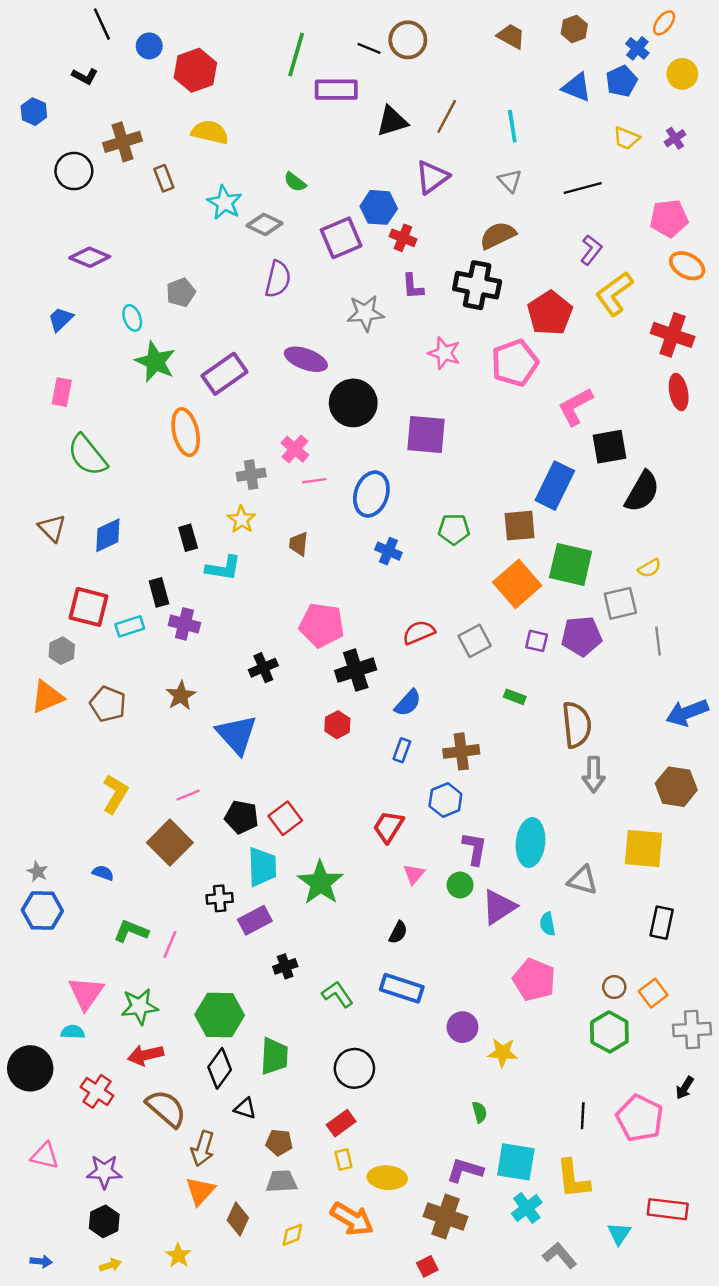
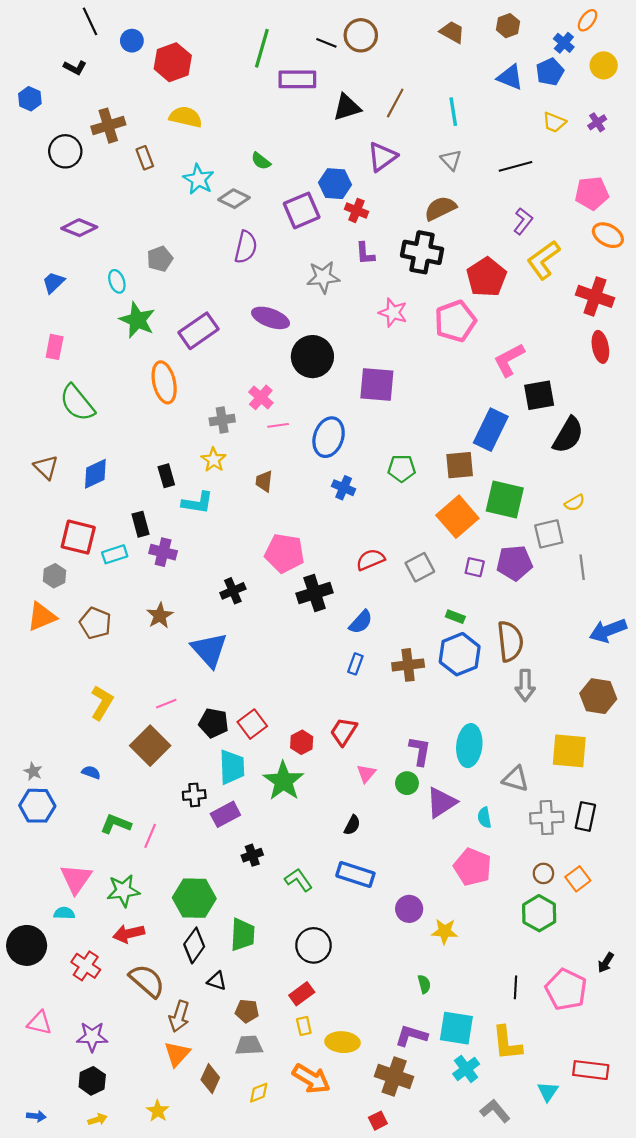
red hexagon: (337, 725) -> (302, 742), moved
blue hexagon: (445, 800) -> (460, 654), moved, size x1.4
gray cross: (692, 1030) -> (547, 818), moved

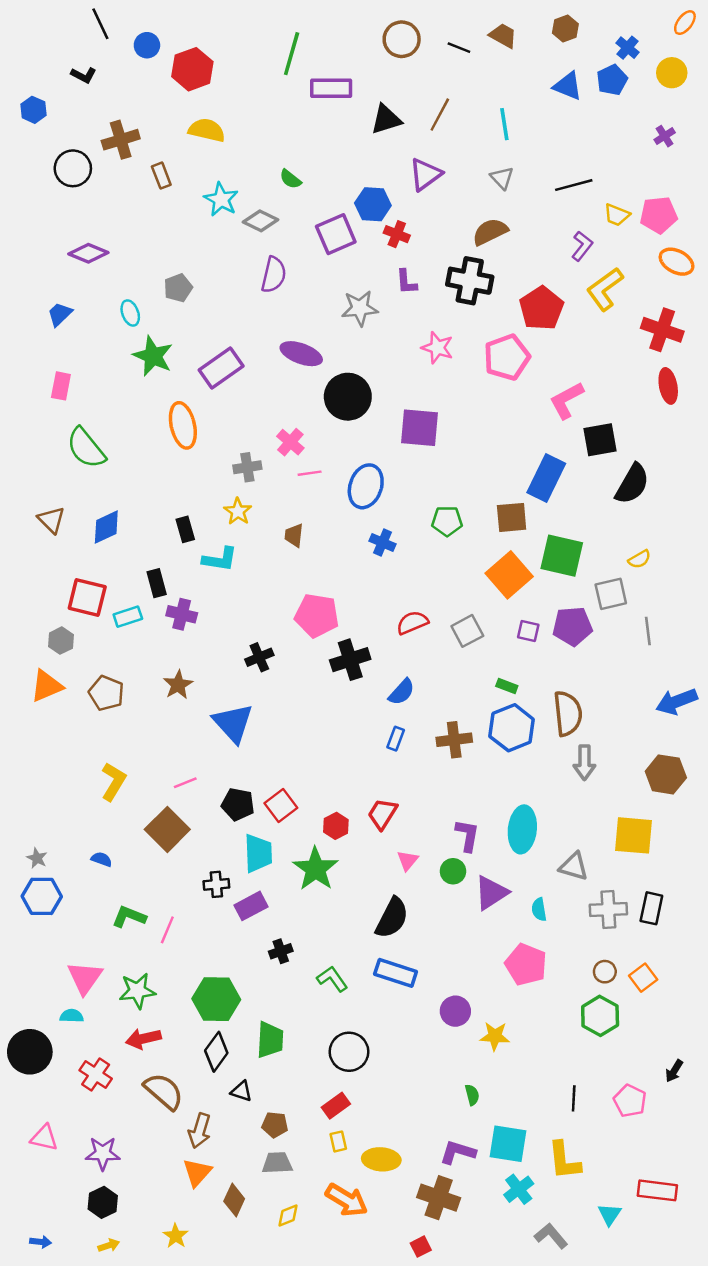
orange ellipse: (587, 20) -> (685, 23), moved
black line: (326, 43) -> (459, 48), moved
yellow trapezoid: (554, 122) -> (617, 215), moved
black semicircle: (352, 825) -> (392, 918), size x1.8
pink pentagon: (566, 989) -> (630, 1101), size x0.7

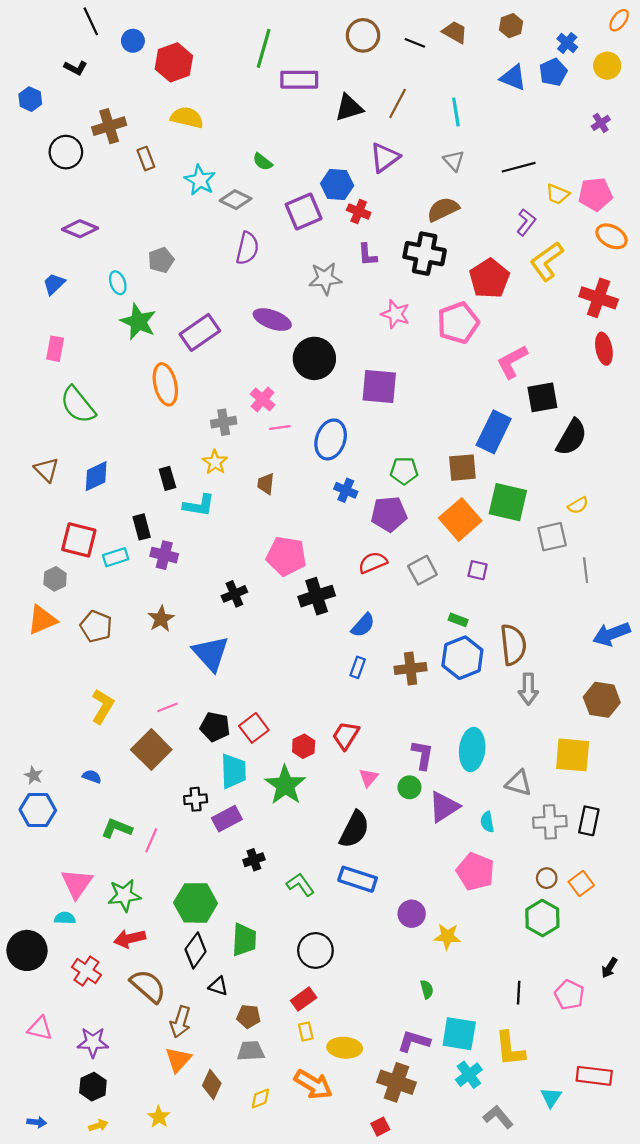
purple pentagon: (573, 626) -> (389, 514), moved

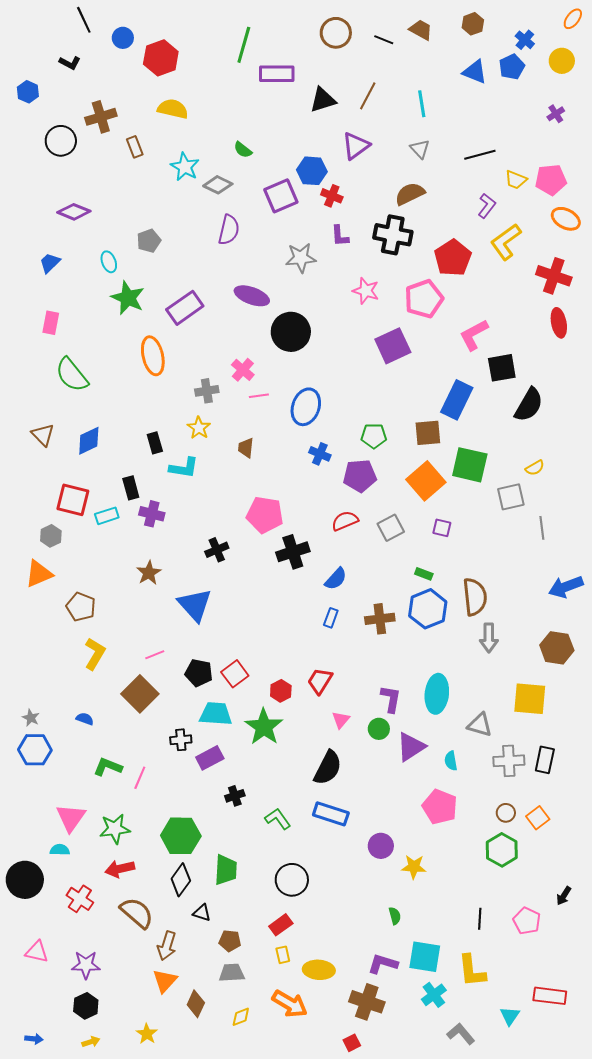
purple square: (379, 387) -> (393, 346), moved, turned -30
brown pentagon: (96, 626) -> (81, 607), moved
cyan trapezoid: (233, 771) -> (216, 714), turned -84

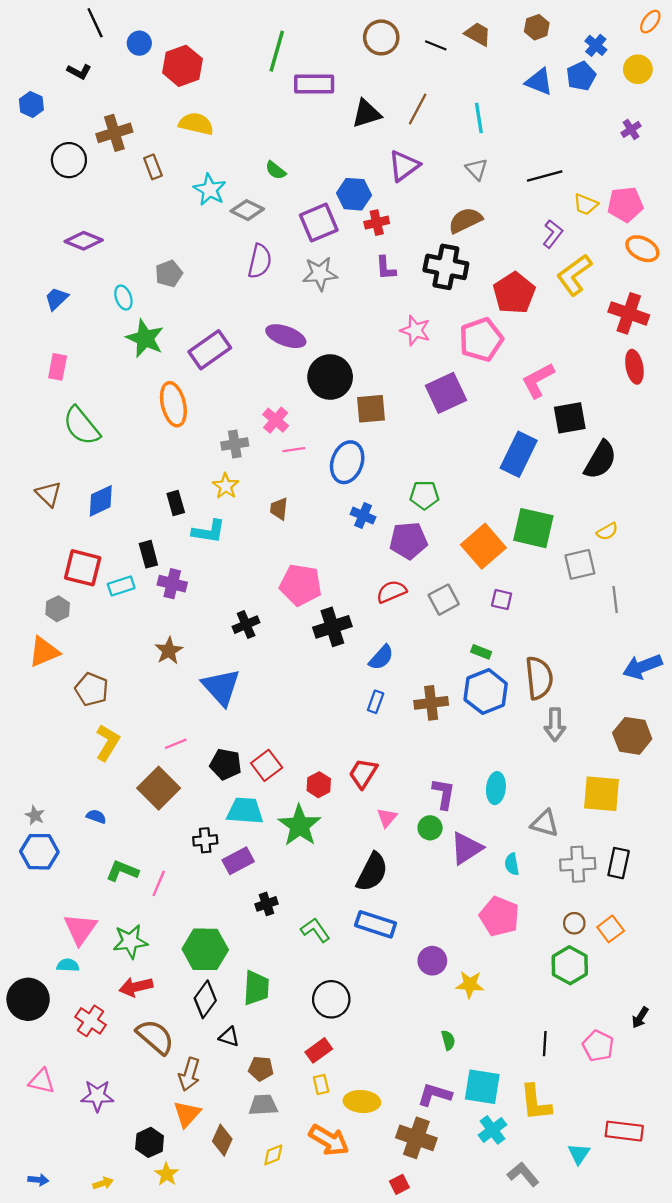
red cross: (332, 196) -> (377, 223), turned -35
gray star: (301, 258) -> (320, 274), moved
brown square: (428, 433) -> (371, 409), moved
cyan ellipse: (437, 694) -> (496, 788), size x0.7
black hexagon: (86, 1006) -> (150, 1142), moved

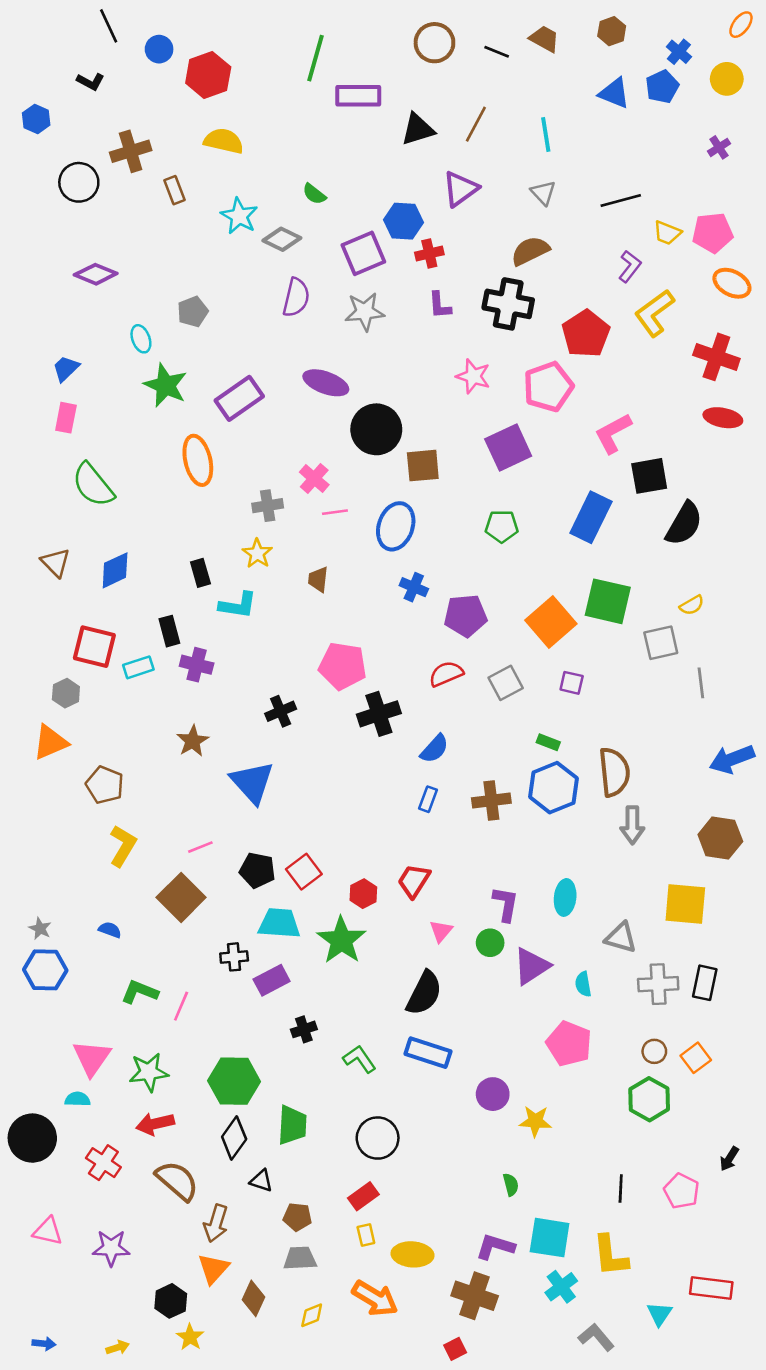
blue trapezoid: (56, 299) -> (66, 369), moved
red ellipse: (634, 367) -> (723, 418), turned -68
green pentagon: (424, 495) -> (502, 526), moved

